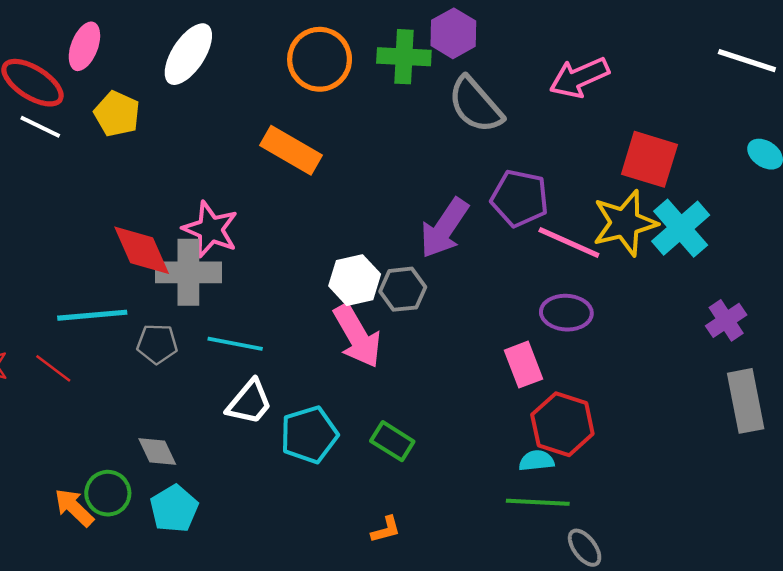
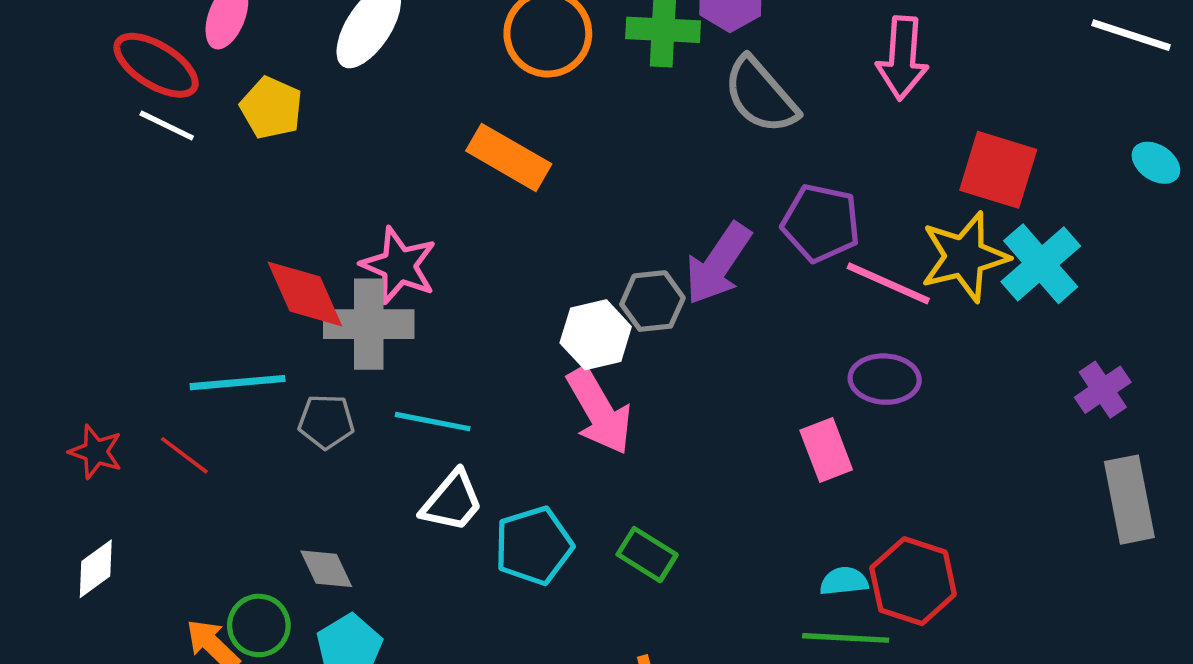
pink arrow: (579, 77) -> (902, 58), turned -62
gray hexagon: (403, 289) -> (652, 301), moved
red hexagon: (562, 424) -> (913, 581), moved

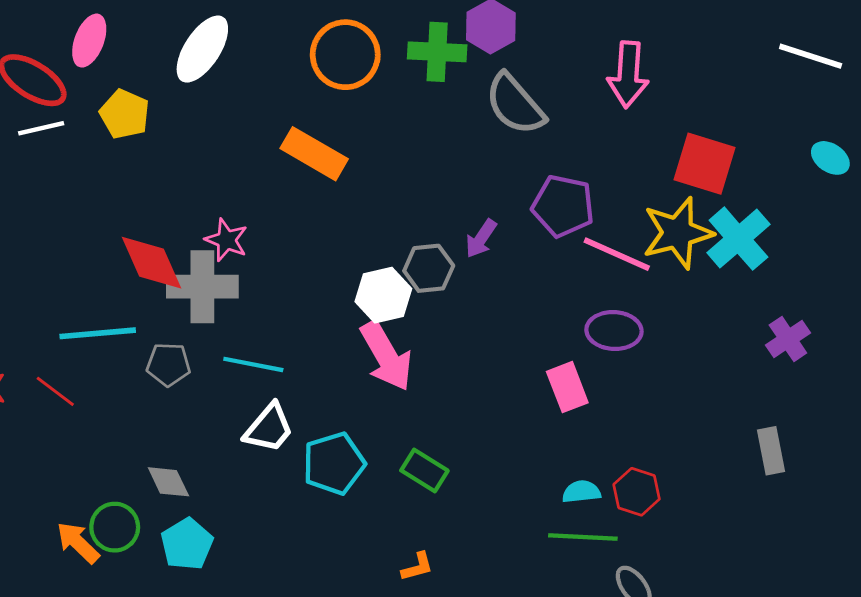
white line: (167, 126) -> (41, 128), turned -39
purple arrow: (718, 264) -> (481, 239), size x0.6
pink star: (399, 266) -> (226, 240), size x0.7
gray rectangle: (1129, 500) -> (771, 451), moved, size x0.7
red hexagon: (913, 581) -> (637, 492), size x0.7

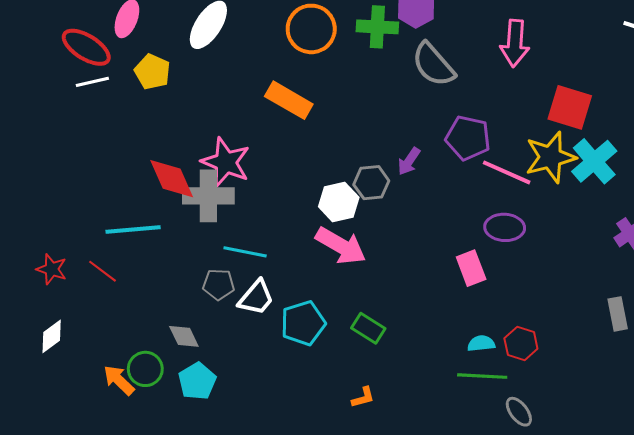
pink star: (226, 240) -> (226, 162), size x1.6
pink arrow: (386, 356) -> (341, 246), turned -30
gray pentagon: (168, 364) -> (219, 284), moved

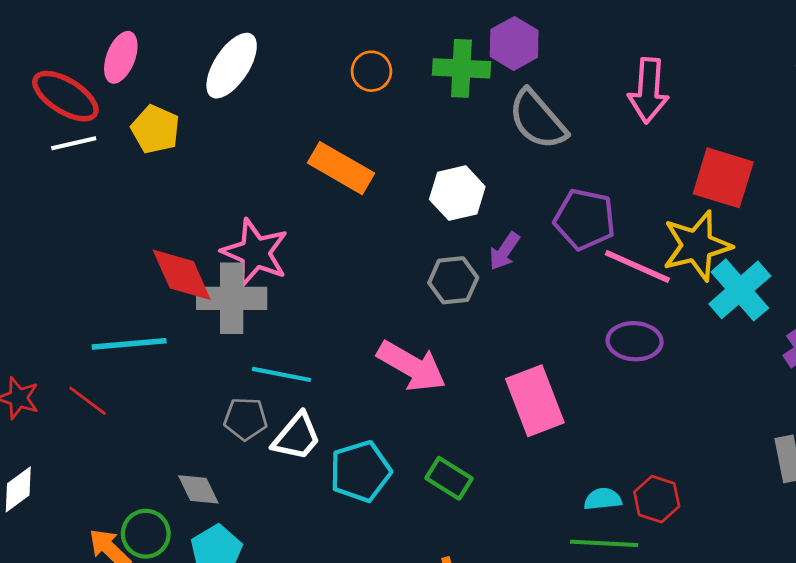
orange circle: (311, 29) -> (371, 71), size x0.6
cyan cross: (594, 161) -> (740, 290), moved
white hexagon: (339, 202) -> (457, 193), moved
pink rectangle: (471, 268) -> (535, 401), moved, size x1.4

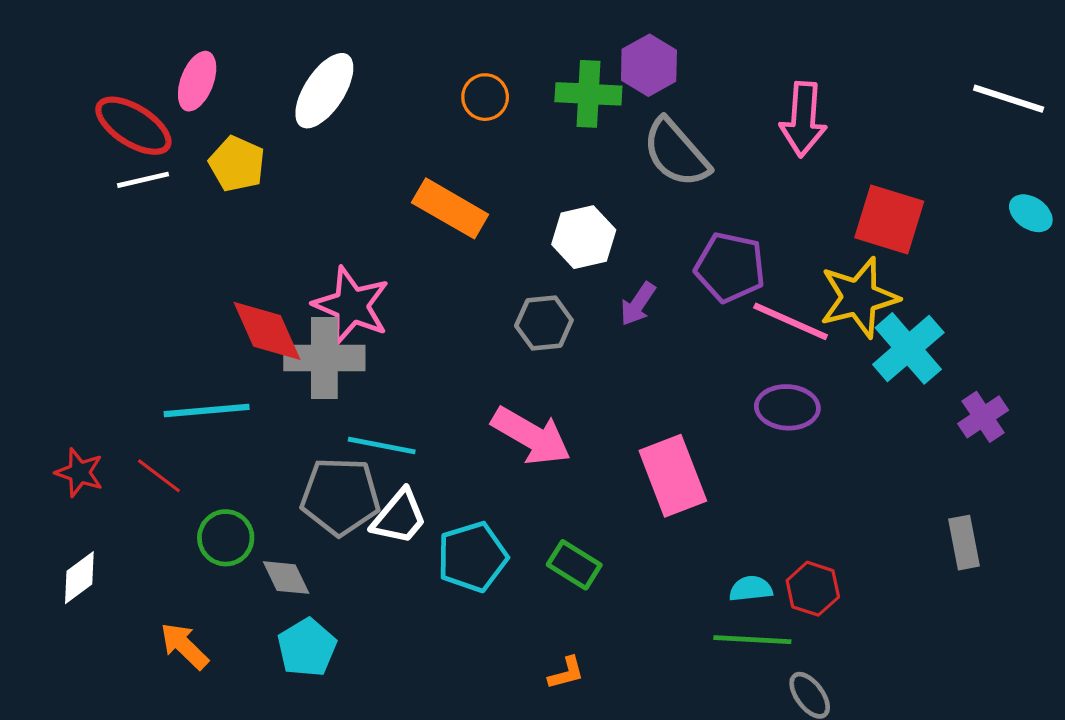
gray hexagon: (453, 280) -> (544, 323), moved
gray pentagon: (245, 419) -> (340, 496), size x1.6
green circle: (146, 534) -> (226, 538), moved

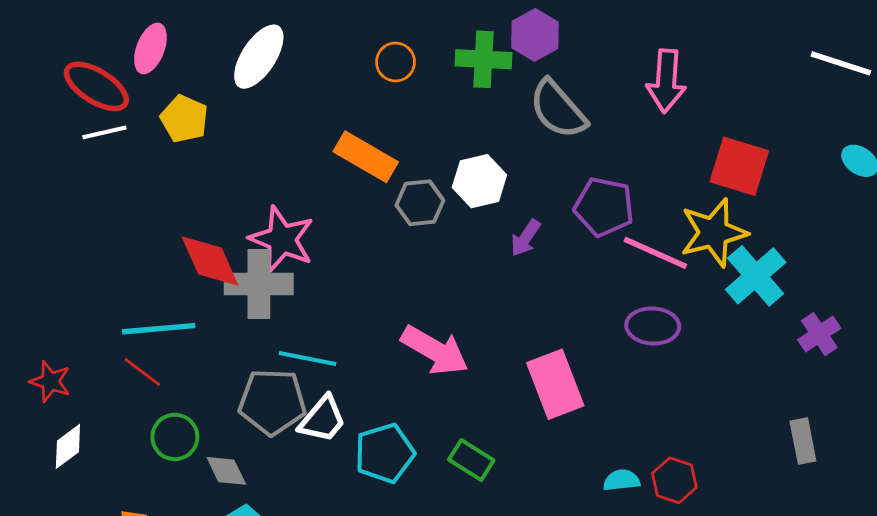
gray hexagon: (544, 323) -> (420, 203), moved
red line: (159, 476) -> (142, 372), moved
white diamond: (79, 578) -> (68, 446), moved

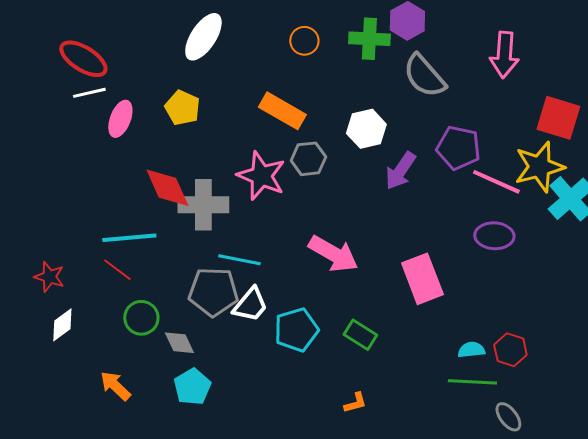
pink ellipse: (150, 48) -> (120, 119), moved
yellow pentagon: (184, 119) -> (182, 108), moved
gray hexagon: (420, 203) -> (308, 159), moved
purple arrow: (525, 238) -> (400, 171), size x1.4
pink star: (282, 239) -> (261, 176), moved

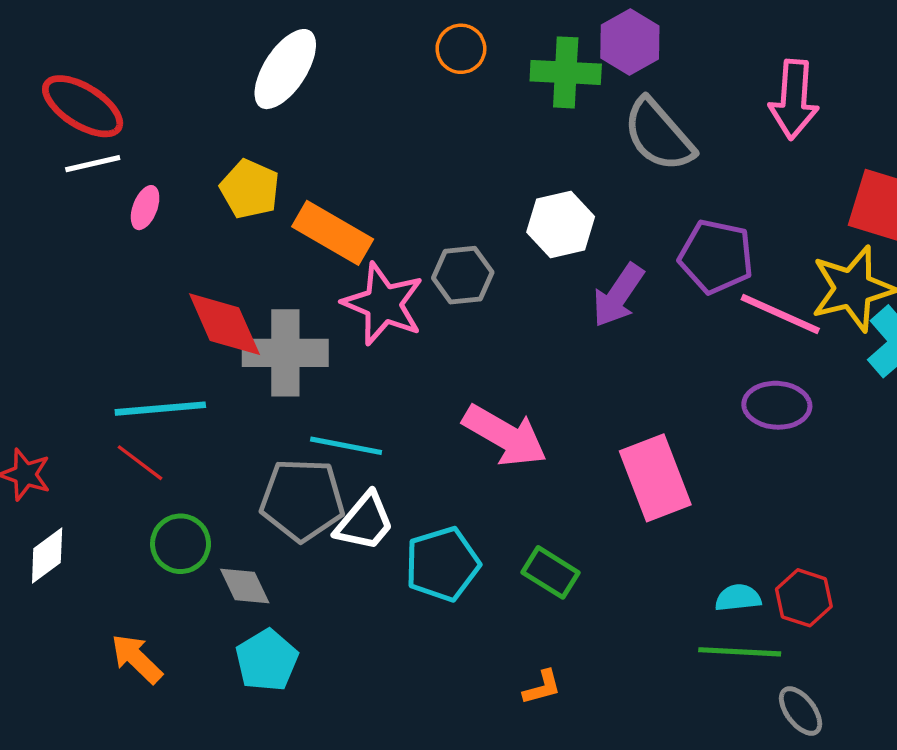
orange circle: (304, 41) -> (461, 49), moved
orange rectangle: (282, 111) -> (333, 233), moved
pink ellipse: (120, 119) -> (145, 208), size x0.7

